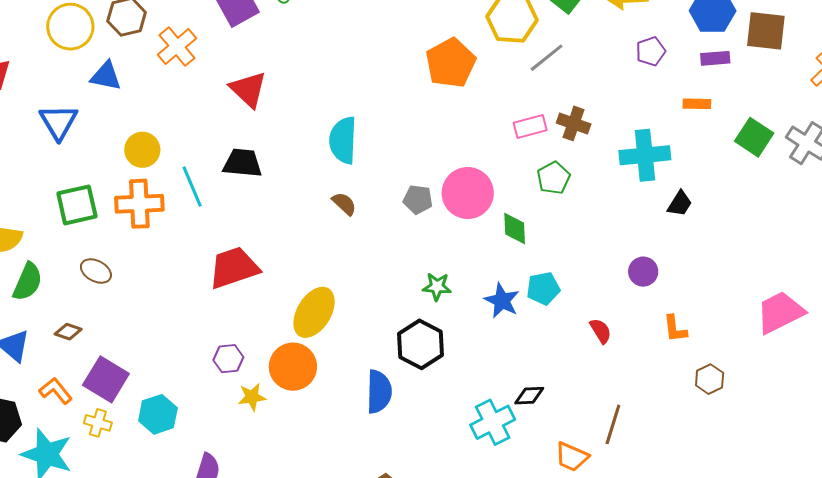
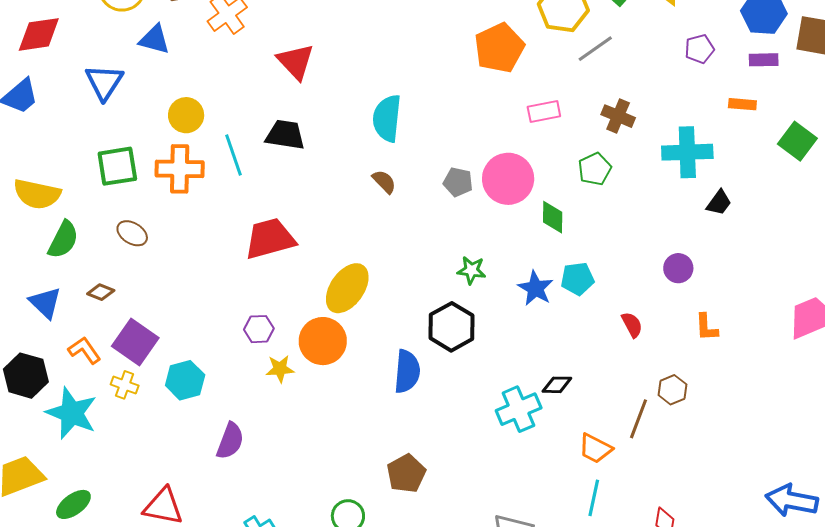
pink rectangle: (530, 126) -> (544, 112), moved
brown hexagon: (710, 379) -> (672, 390), moved

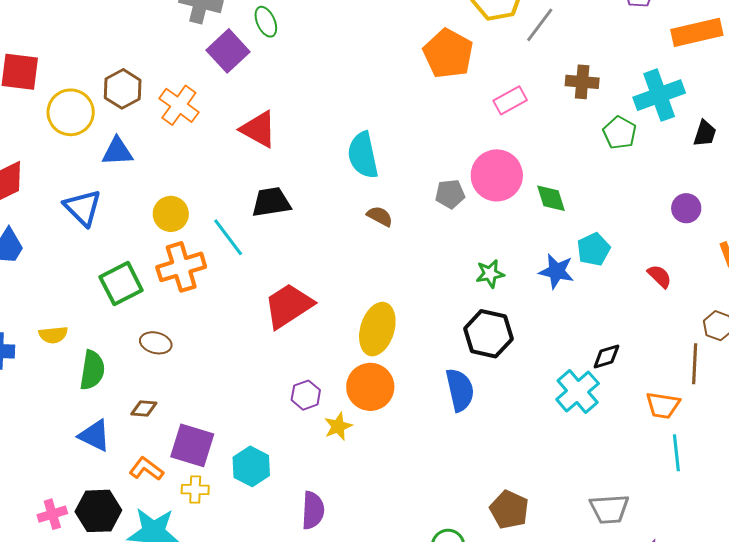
orange rectangle: (742, 104) -> (697, 32), size x1.8
green pentagon: (595, 169) -> (620, 133), moved
yellow semicircle: (37, 194) -> (53, 335), size x0.6
brown pentagon: (406, 474) -> (509, 510), moved

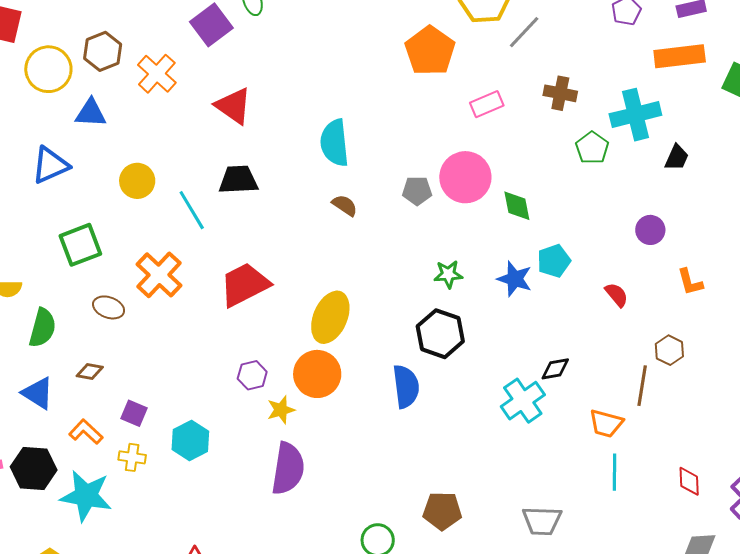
blue triangle: (83, 208) -> (50, 165), turned 45
orange cross: (181, 267) -> (159, 275), moved, turned -36
purple square: (192, 445) -> (134, 413), size x0.6
purple semicircle: (313, 510) -> (288, 469), moved, size x1.4
brown pentagon: (509, 510) -> (442, 511), turned -30

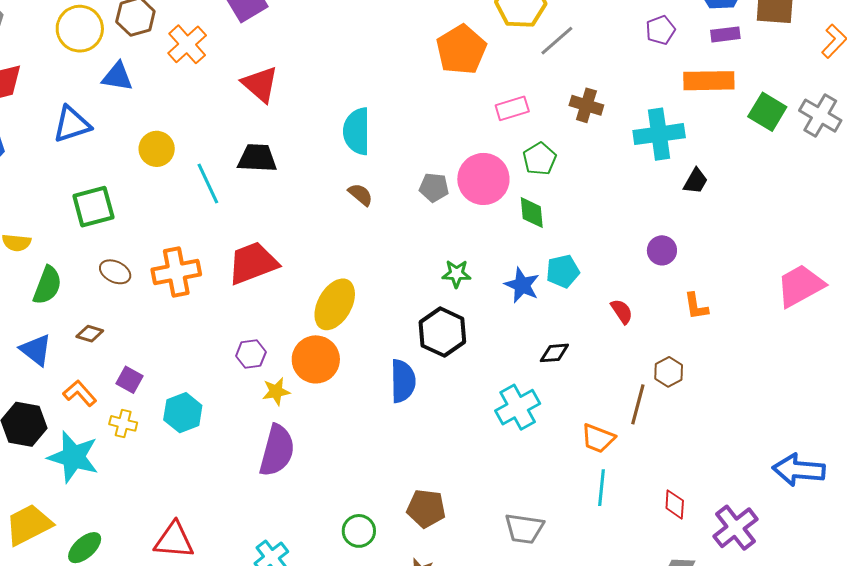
green pentagon: (592, 148) -> (540, 159), moved
orange cross: (159, 275) -> (176, 272), moved, turned 30
black diamond: (555, 369) -> (554, 353), moved

